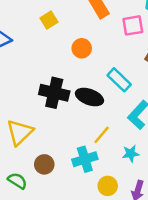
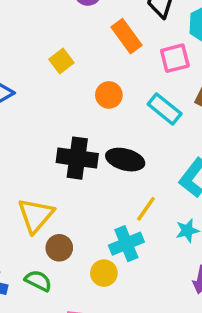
cyan rectangle: (119, 80) -> (165, 109), moved
brown circle: (44, 164) -> (59, 248), moved
yellow circle: (108, 186) -> (104, 273), moved

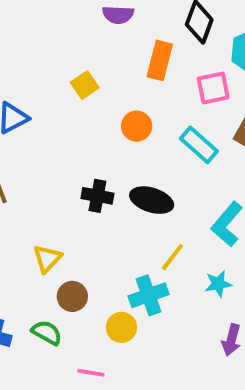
orange rectangle: (127, 36) -> (160, 60), turned 48
black cross: (77, 158) -> (97, 196), size x0.7
yellow triangle: (36, 215) -> (47, 258), size x0.7

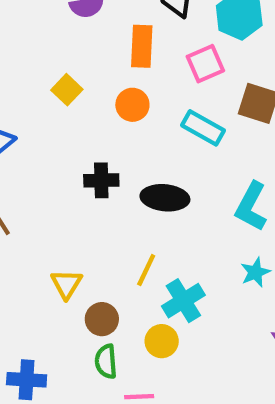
orange circle: (137, 126) -> (132, 105), moved
black cross: (97, 196) -> (101, 180), moved
yellow line: (172, 257) -> (146, 270), moved
green semicircle: (47, 333) -> (106, 361), moved, turned -112

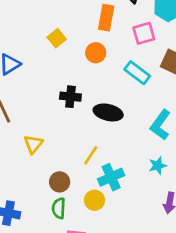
yellow triangle: (66, 284) -> (33, 144), moved

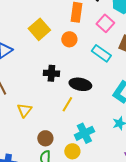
pink square: (144, 33) -> (105, 23), turned -30
yellow square: (57, 38) -> (39, 29), size x1.5
yellow line: (91, 155) -> (67, 104), moved

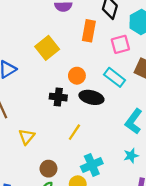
pink square: (105, 23) -> (120, 44), turned 30
orange circle: (69, 39) -> (77, 76), moved
black ellipse: (80, 84) -> (91, 97), moved

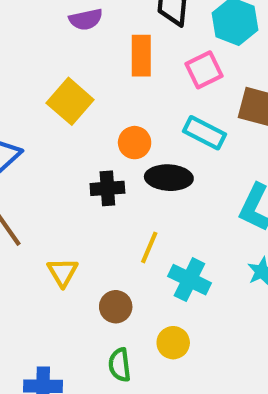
cyan cross: (92, 165) -> (189, 280), moved, turned -30
brown circle: (48, 169) -> (116, 307), moved

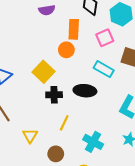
yellow square: (70, 101) -> (44, 72), moved
orange circle: (135, 143) -> (66, 50), moved
yellow line: (149, 247) -> (64, 123), moved

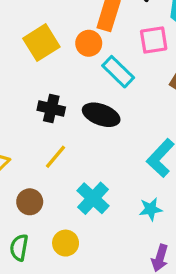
cyan rectangle: (104, 69) -> (118, 72), moved
yellow square: (44, 72) -> (41, 43), moved

